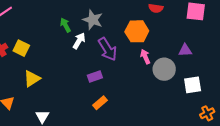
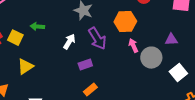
green arrow: (65, 25) -> (37, 27), moved, turned -56
white arrow: (79, 41) -> (69, 42), moved
white square: (193, 85) -> (178, 73), turned -30

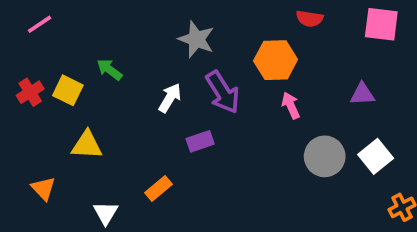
green arrow: (37, 27) -> (109, 70), turned 32
gray circle: (151, 58) -> (325, 156), moved
yellow triangle: (25, 67) -> (87, 145), turned 36
orange rectangle: (90, 90) -> (159, 188), moved

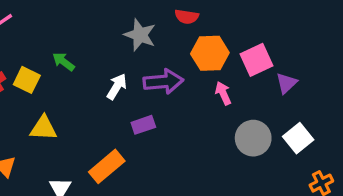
red semicircle: (310, 19) -> (187, 17), moved
pink square: (381, 24) -> (257, 60), moved, turned -32
purple arrow: (223, 92) -> (163, 82), turned -63
purple triangle: (362, 94) -> (286, 83), turned -40
orange rectangle: (159, 188) -> (107, 166), size x1.5

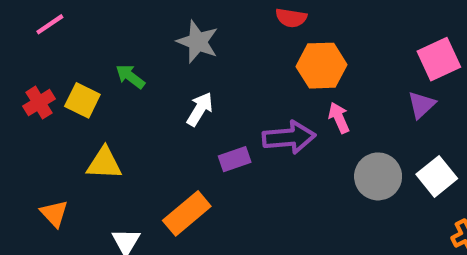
gray star: (140, 35) -> (198, 42), moved
pink square: (257, 60) -> (439, 59), moved
purple arrow: (163, 82) -> (289, 137), moved

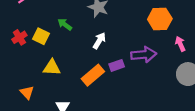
pink arrow: (339, 118) -> (180, 44), moved
orange rectangle: (187, 213) -> (93, 75), moved

